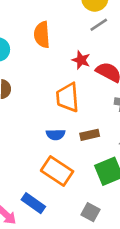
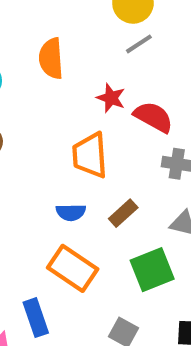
brown rectangle: (90, 135) -> (123, 213), turned -30
blue rectangle: (33, 203) -> (36, 318), turned 35

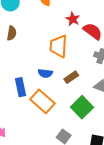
green square: (152, 270) -> (82, 107), turned -30
blue rectangle: (36, 318) -> (20, 87), moved

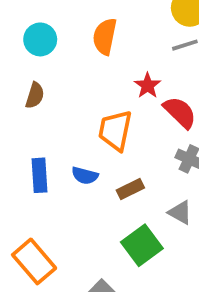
blue rectangle: (20, 87) -> (40, 175), moved
orange rectangle: (42, 101) -> (34, 261), moved

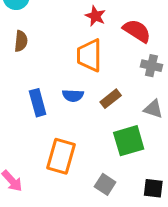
red star: (148, 85) -> (95, 16), moved
green square: (142, 245) -> (129, 141), turned 32
orange rectangle: (34, 261) -> (61, 156), moved, turned 68

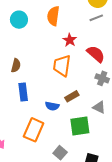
brown semicircle: (21, 41) -> (16, 65), moved
blue semicircle: (73, 96) -> (52, 106), moved

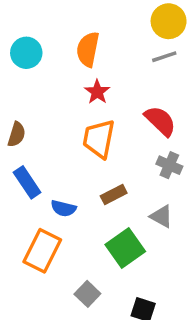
red star: (70, 40) -> (97, 92), moved
blue rectangle: (23, 92) -> (27, 182), turned -30
blue semicircle: (52, 106) -> (63, 208), moved
green square: (80, 126) -> (125, 248), turned -30

